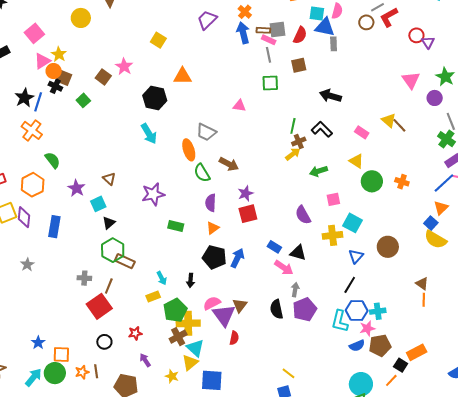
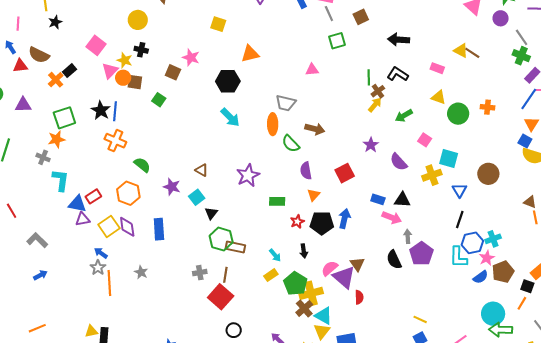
black cross: (55, 86) -> (141, 50), moved
orange ellipse: (189, 150) -> (273, 124), turned 30
purple star: (246, 193) -> (371, 145), moved
pink square: (333, 199) -> (425, 140), turned -32
red star: (135, 333) -> (297, 222), moved

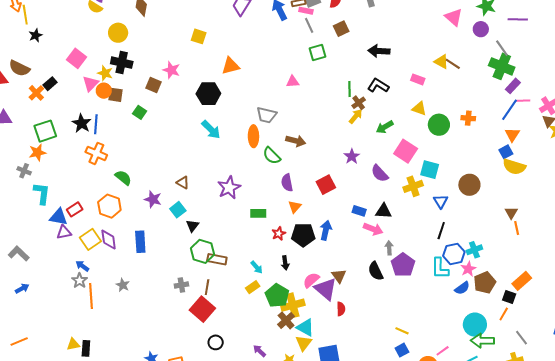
black cross: (141, 50) -> (122, 63), size x1.5
green cross: (521, 56) -> (502, 66), size x1.4
pink square: (425, 140) -> (406, 151), size x1.6
blue square: (525, 141) -> (506, 152), turned 32
brown triangle: (530, 202) -> (511, 213), turned 40

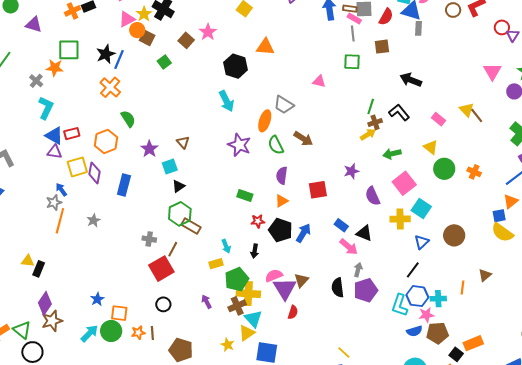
purple star: (229, 188) -> (239, 145), moved, turned 30
orange line: (517, 228) -> (462, 288), moved
purple arrow: (259, 351) -> (206, 302), moved

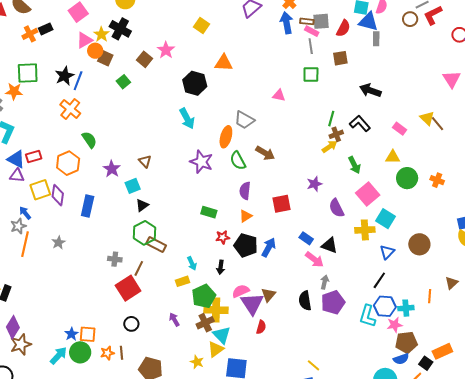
yellow triangle: (431, 147) -> (393, 157), turned -35
green arrow: (392, 154) -> (354, 165), turned -102
blue star: (97, 299) -> (71, 334), moved
blue semicircle: (414, 331) -> (401, 359), moved

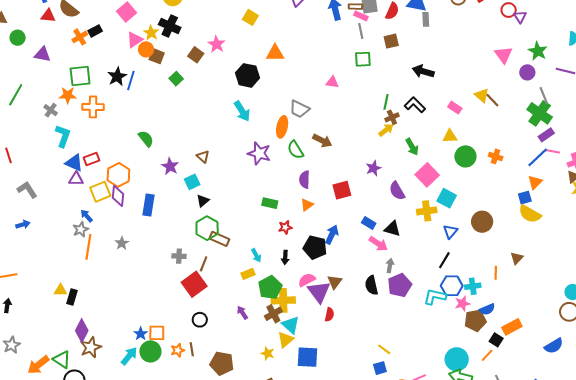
orange cross: (70, 109) -> (93, 107), moved, turned -35
orange hexagon: (68, 163) -> (118, 175), moved
black pentagon: (246, 245) -> (315, 247), moved
cyan L-shape: (367, 316) -> (435, 297), turned 90
blue semicircle: (401, 359) -> (487, 309), moved

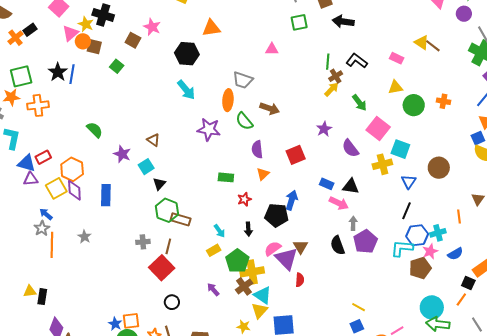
black arrow: (423, 71) -> (343, 22), moved
brown pentagon: (475, 320) -> (420, 268), moved

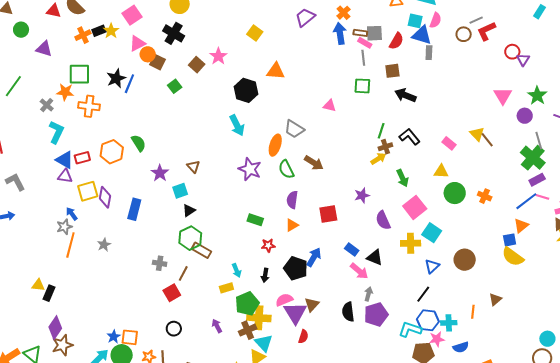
yellow star: (86, 24) -> (111, 31), moved
orange hexagon: (72, 169) -> (112, 152), moved
red square: (162, 268) -> (172, 293), size x0.7

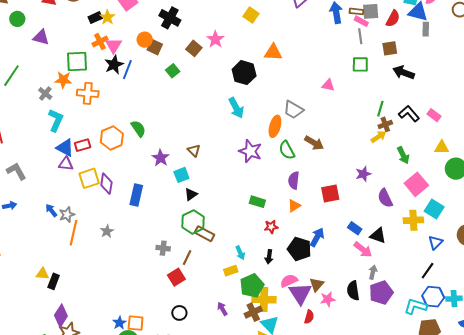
orange cross: (83, 35) -> (100, 41), moved
pink triangle: (137, 43) -> (114, 45), moved, turned -30
pink rectangle: (449, 143) -> (434, 115), moved
blue arrow: (72, 214) -> (51, 210), moved
pink star: (437, 339) -> (328, 299), moved

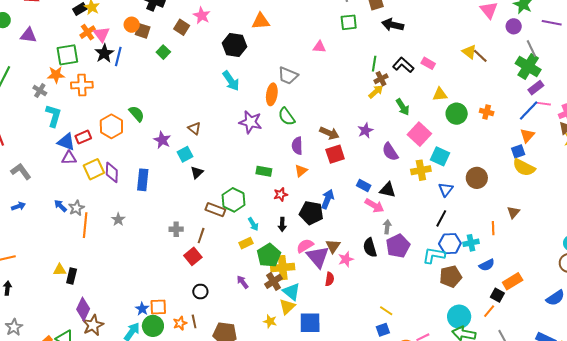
brown arrow: (314, 143) -> (329, 133), moved
green hexagon: (193, 222) -> (234, 200), moved

